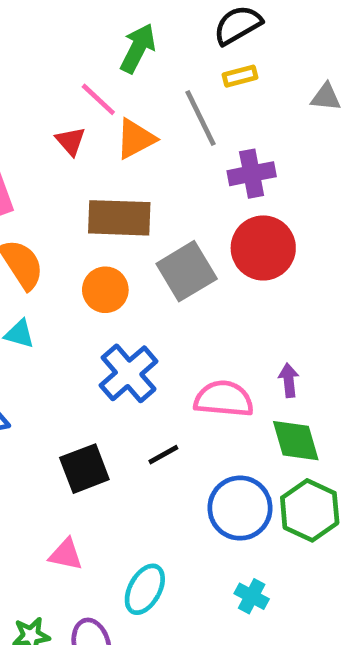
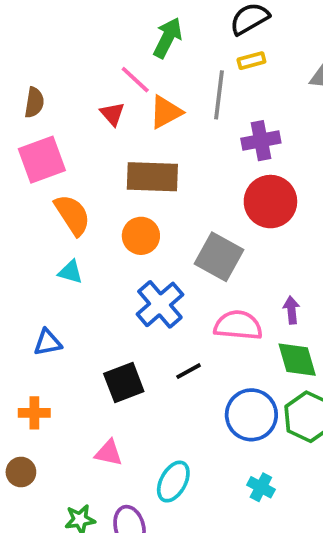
gray line: (201, 118) -> (219, 95), turned 33
gray square: (187, 271) -> (219, 257), moved, turned -30

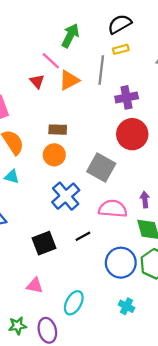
brown rectangle: (152, 177) -> (58, 130), moved, size x0.6

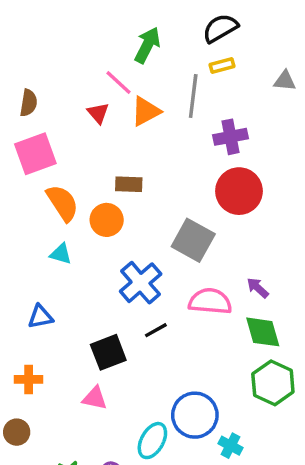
orange circle: (54, 155) -> (107, 220), moved
purple arrow: (145, 200) -> (258, 288), turned -42
black line: (83, 236) -> (156, 330), moved
blue circle: (121, 263) -> (195, 415), moved
pink triangle: (35, 286) -> (95, 398), moved

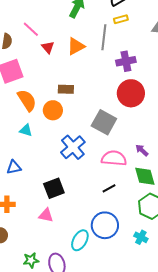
pink line: (118, 82) -> (31, 29), moved
black line: (156, 330) -> (109, 188), moved
cyan cross: (231, 446) -> (141, 237), moved

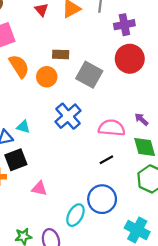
gray square: (104, 122) -> (89, 75), moved
cyan triangle: (26, 130) -> (23, 127), moved
black square: (54, 188) -> (16, 160), moved
cyan cross: (141, 237) -> (137, 230), moved, size x1.6

